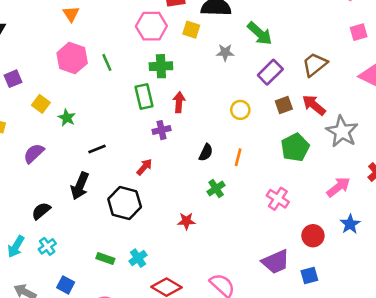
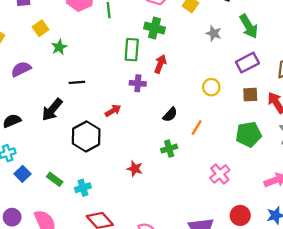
blue square: (66, 285) -> (22, 174), moved

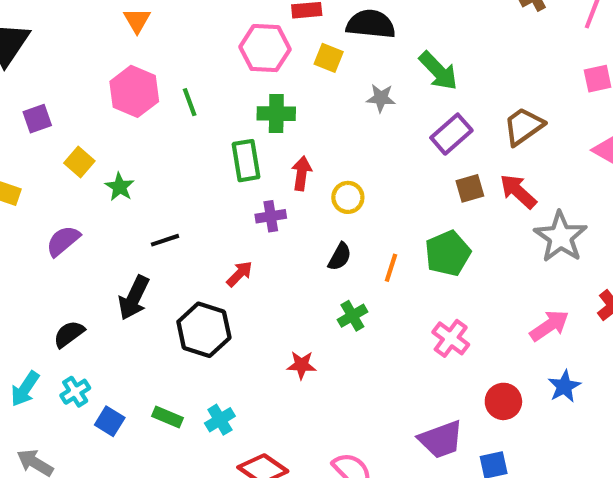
yellow circle: (211, 87) -> (348, 197), moved
green pentagon: (249, 134) -> (448, 253), moved

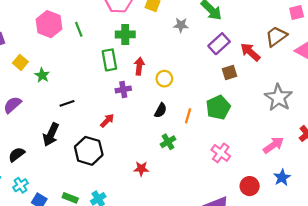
brown trapezoid: (524, 126) -> (276, 36), moved
red arrow: (518, 191) -> (250, 52), moved

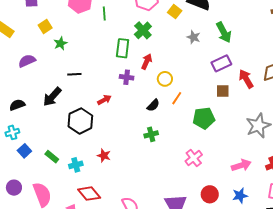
green cross: (125, 34) -> (143, 30), turned 30
orange line: (188, 116) -> (177, 98), moved
red star: (141, 169) -> (104, 156), moved

